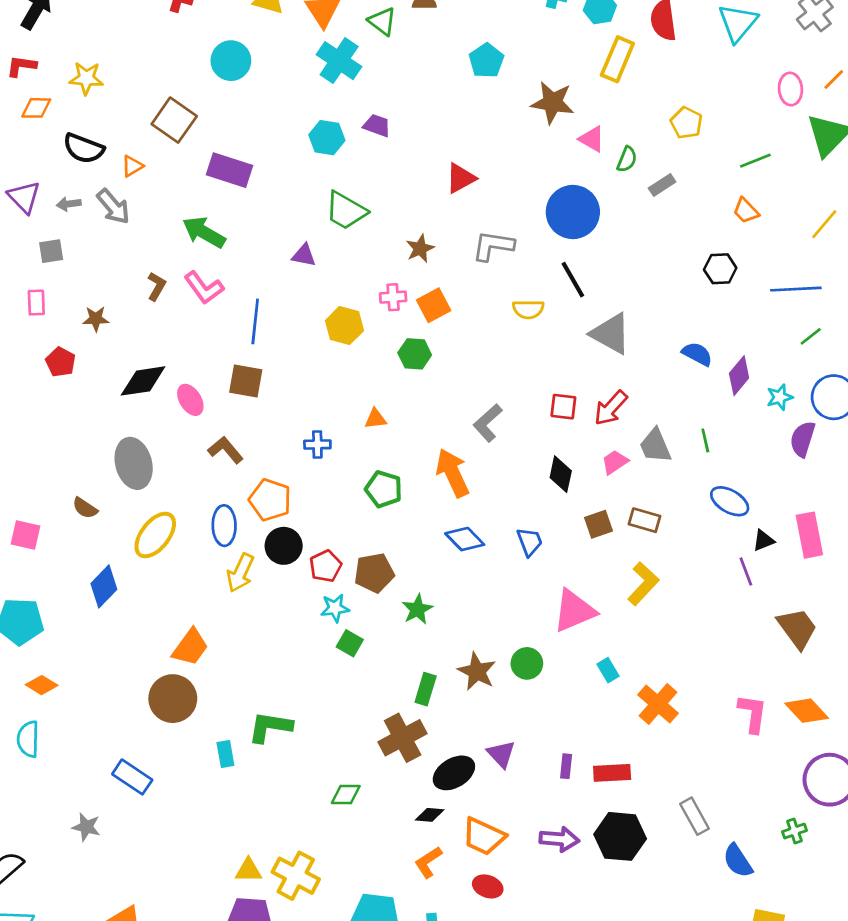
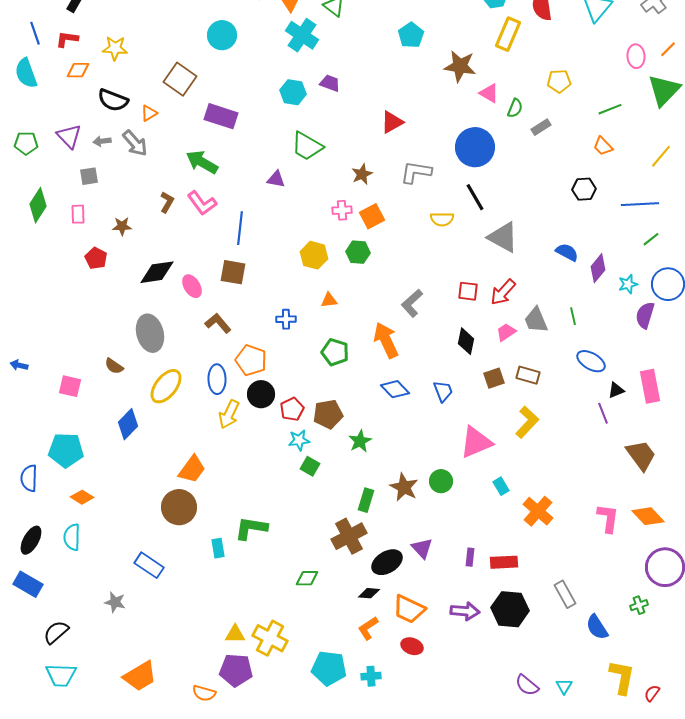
yellow pentagon: (686, 123) -> (559, 81), turned -30
yellow hexagon: (344, 326) -> (314, 255), moved

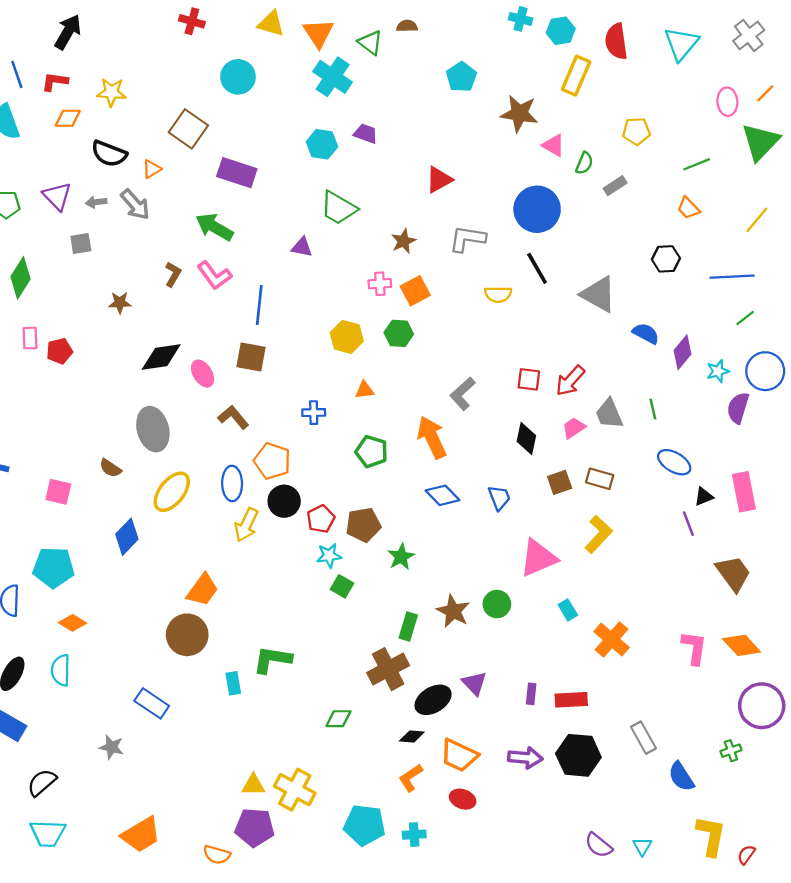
pink rectangle: (78, 214) -> (30, 338), moved
gray triangle: (503, 237) -> (599, 294), moved
red pentagon: (96, 258) -> (59, 351), moved, turned 30

